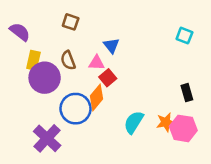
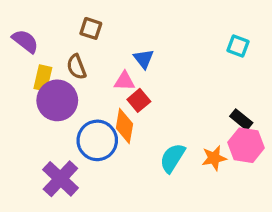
brown semicircle: (68, 60) -> (76, 67), moved
black rectangle: (187, 93) -> (241, 120), turned -35
orange diamond: (97, 97) -> (124, 126), turned -30
pink hexagon: (183, 128) -> (246, 145), moved

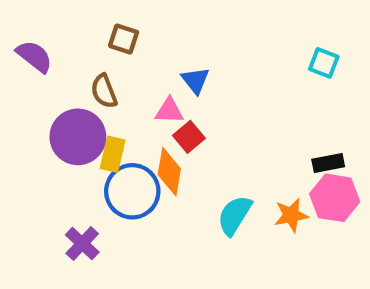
yellow rectangle: (43, 78) -> (113, 154), moved
black rectangle: (241, 120) -> (328, 163), turned -50
purple cross: (60, 179) -> (82, 244), size x0.7

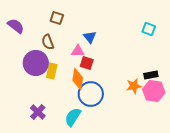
red square: (189, 137) -> (87, 63), turned -32
blue circle: (132, 191) -> (91, 94), moved
cyan semicircle: (235, 215) -> (73, 117), moved
orange star: (291, 215) -> (134, 86), moved

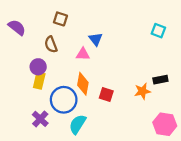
purple circle: (36, 63) -> (38, 67), size x0.6
red square: (87, 63) -> (106, 94), moved
yellow rectangle: (52, 71) -> (39, 81), moved
pink hexagon: (154, 91) -> (165, 124), moved
blue circle: (91, 94) -> (64, 100), moved

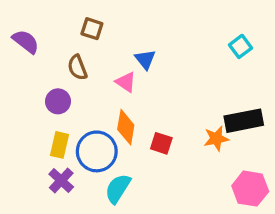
cyan square: (158, 31) -> (240, 46), turned 32
pink triangle: (83, 54) -> (126, 82), turned 32
black rectangle: (160, 80) -> (244, 121), size x1.6
yellow rectangle: (39, 81) -> (60, 145), moved

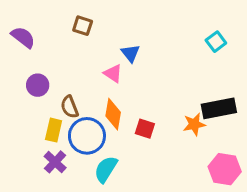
brown semicircle: (77, 67) -> (70, 107), moved
purple circle: (58, 101) -> (38, 85), moved

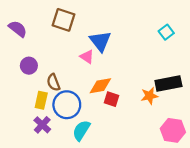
brown square: (83, 26) -> (63, 20), size x1.5
blue triangle: (130, 53) -> (100, 41), size x1.5
orange diamond: (113, 114) -> (100, 86), moved, turned 70

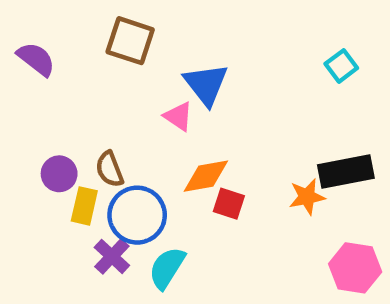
purple circle: (29, 66) -> (59, 174), moved
purple cross: (42, 125) -> (112, 256), moved

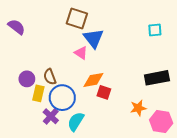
brown square: (130, 41) -> (77, 19), moved
cyan square: (341, 66) -> (155, 30), turned 32
orange star: (307, 197) -> (138, 108), moved

